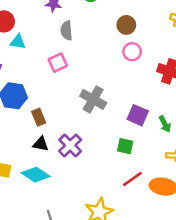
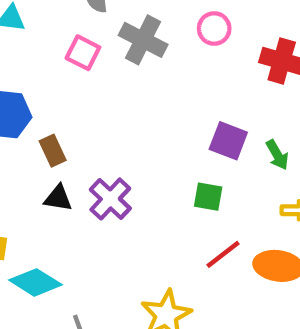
pink square: (58, 63) -> (83, 53), turned -36
gray cross: (93, 99) -> (143, 40), moved
cyan diamond: (36, 175) -> (35, 282), moved

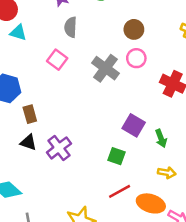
gray cross: (143, 40) -> (106, 68), moved

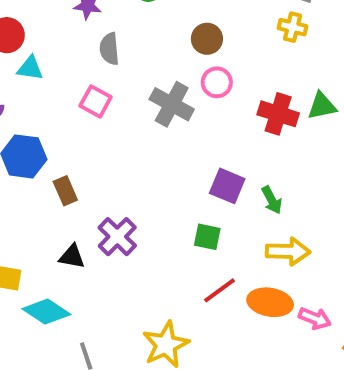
black triangle: (28, 142) -> (72, 256), moved
yellow arrow: (167, 173) -> (288, 251), size x1.5

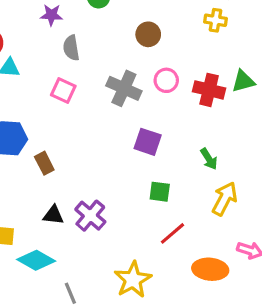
pink circle: (217, 82) -> (166, 80), moved
purple square: (227, 186) -> (148, 142), moved
purple cross: (117, 237) -> (90, 216), moved
yellow arrow: (288, 251) -> (225, 199), turned -60
orange ellipse: (270, 302) -> (210, 269), moved

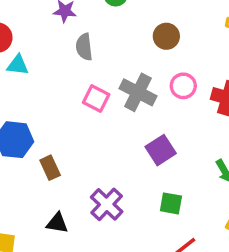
pink square: (63, 90) -> (96, 99), moved
purple square: (148, 142) -> (161, 150), turned 36
purple cross: (90, 216) -> (107, 204), moved

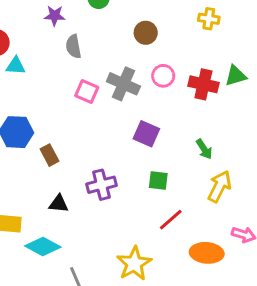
purple square: (161, 150) -> (146, 134), turned -30
purple cross: (107, 204) -> (102, 185), turned 36

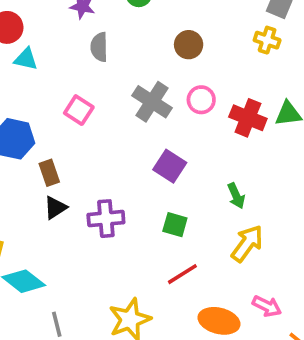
pink square: (87, 92) -> (79, 110), moved
black triangle: (59, 204) -> (55, 208), moved, turned -48

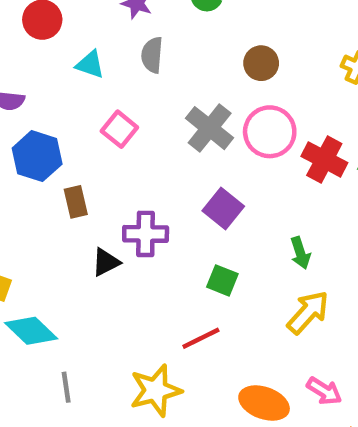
cyan triangle: (26, 59) -> (90, 64), moved
pink circle: (201, 100) -> (270, 132), size x1.5
black triangle: (55, 208) -> (106, 262), moved
purple cross: (106, 219) -> (146, 234), moved
red line: (182, 274) -> (201, 338), moved

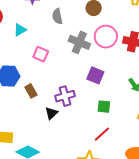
gray semicircle: (152, 55) -> (57, 16), moved
cyan triangle: (90, 64) -> (20, 30), turned -32

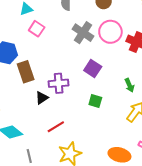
pink square: (41, 54) -> (37, 29), moved
brown rectangle: (31, 91) -> (26, 72), size x1.5
red line: (102, 134) -> (56, 127), moved

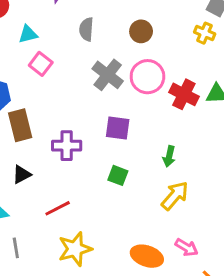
purple square: (93, 69) -> (118, 128), turned -30
green arrow: (129, 85) -> (169, 156), turned 32
black triangle: (42, 98) -> (22, 174), moved

